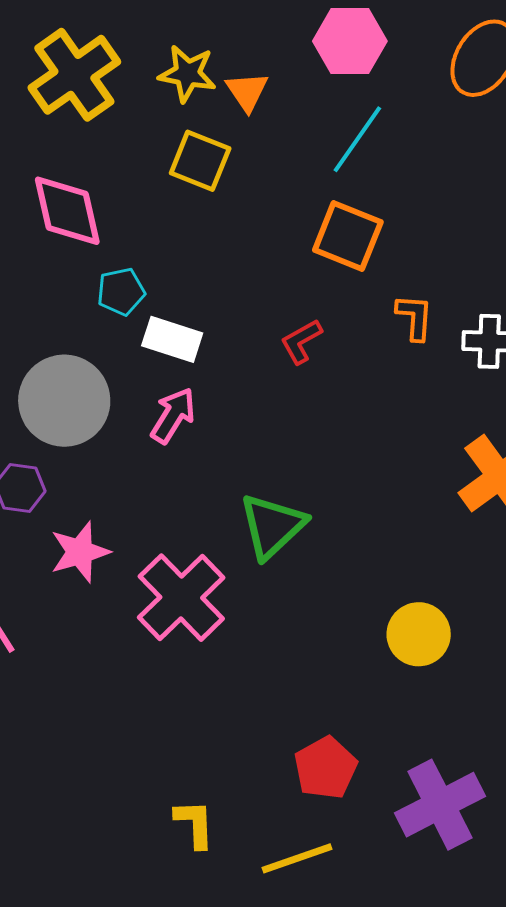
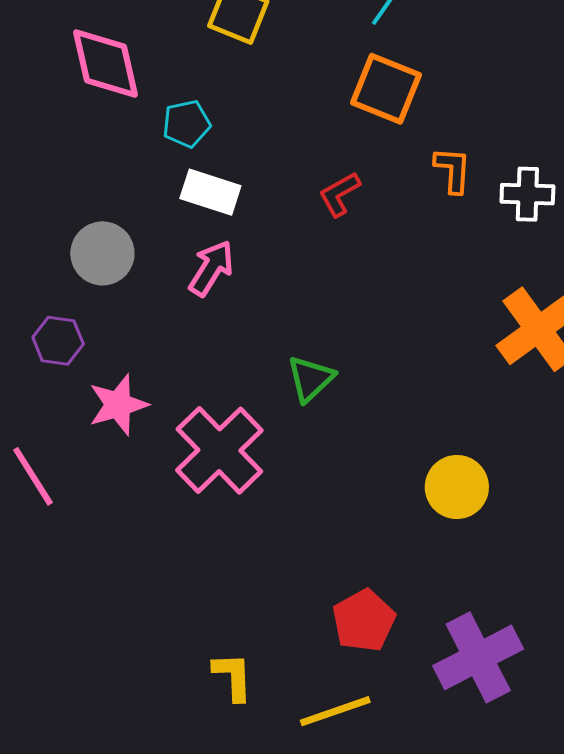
cyan pentagon: (121, 292) -> (186, 124), moved
gray circle: (64, 401) -> (102, 253), size x0.7
green triangle: (272, 526) -> (311, 379), size x0.7

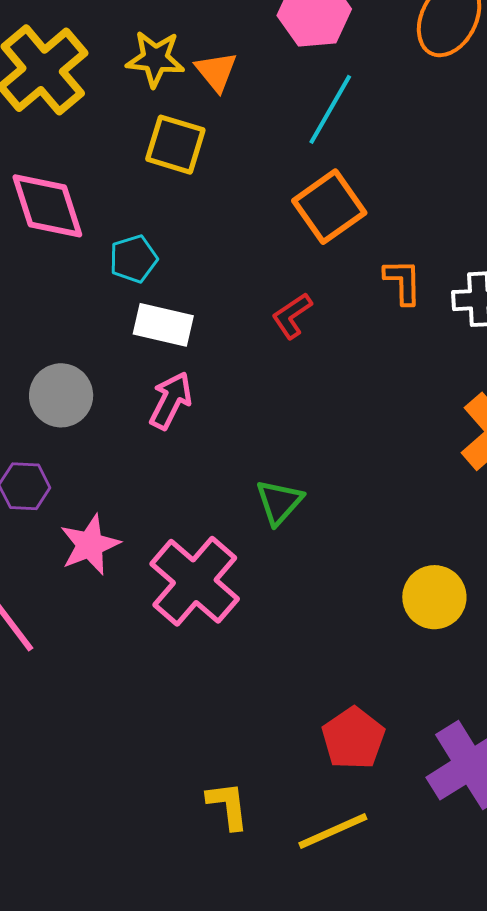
orange square: (386, 89) -> (329, 207), turned 38

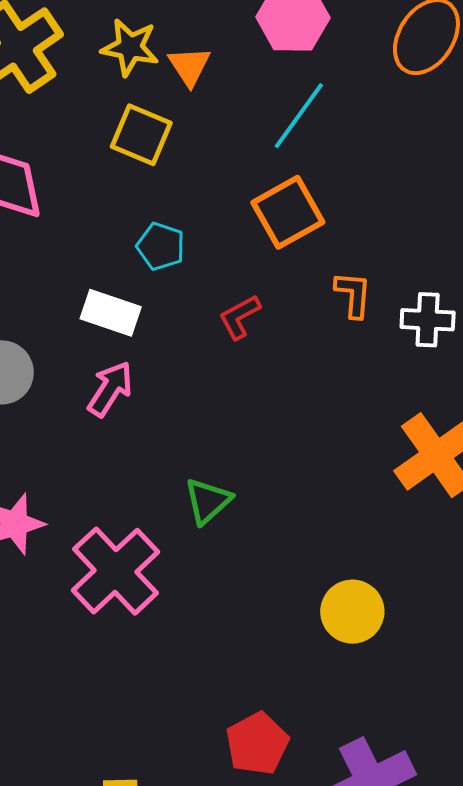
cyan pentagon: (133, 259) -> (161, 246), moved, turned 30

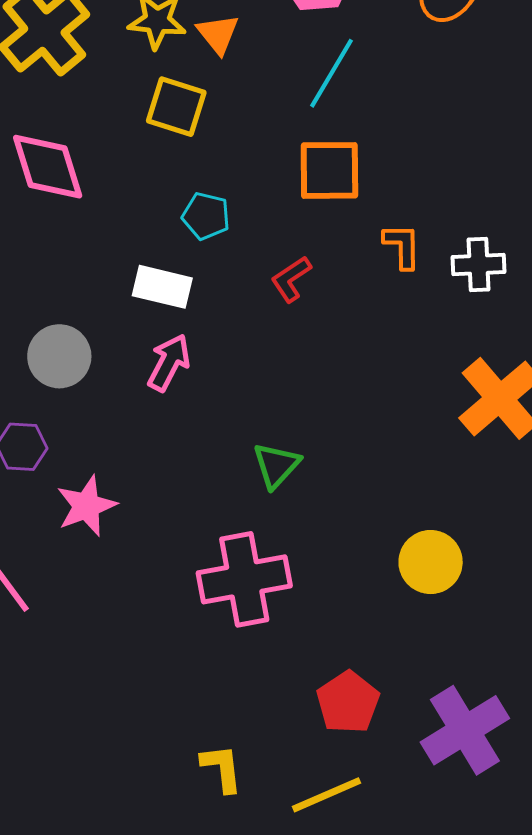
orange square: (288, 212) -> (329, 170), turned 34
pink cross: (116, 571) -> (244, 579), moved, turned 38

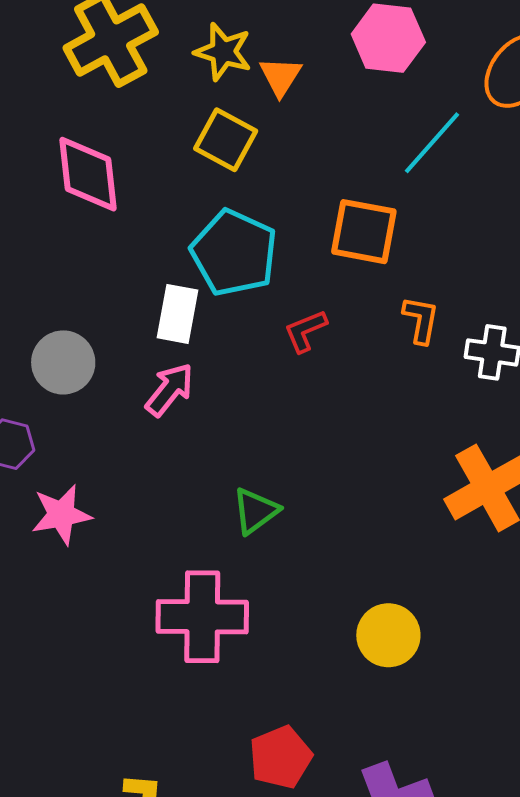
cyan line: (332, 73) -> (432, 143), moved
cyan pentagon: (206, 216) -> (234, 253), size x1.8
white rectangle: (162, 287) -> (178, 314), turned 76

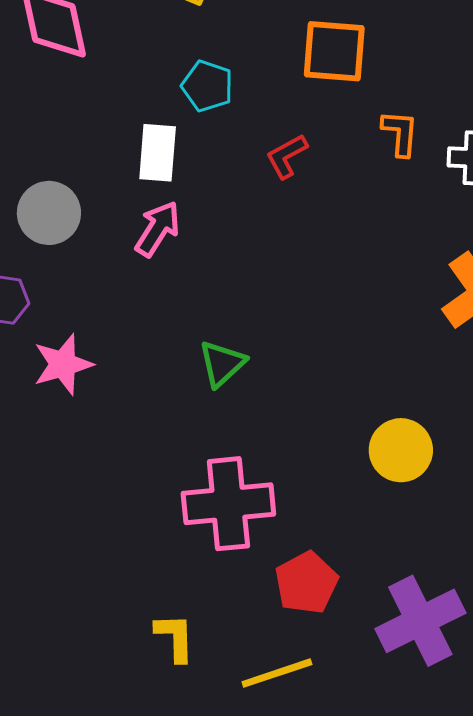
cyan pentagon: (234, 253) -> (207, 86), size x0.6
green triangle: (256, 511) -> (222, 364), moved
pink cross: (202, 617) -> (228, 504), moved

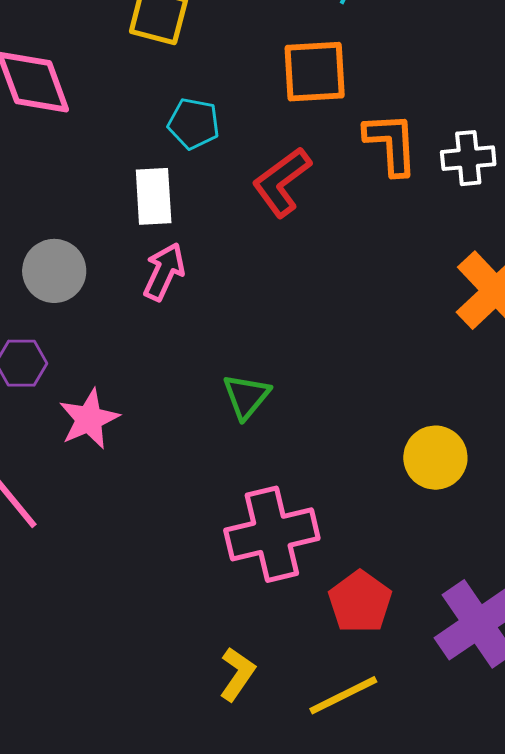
orange L-shape: (400, 133) -> (391, 144), size x1.4
red L-shape: (287, 156) -> (282, 182), size x1.5
yellow L-shape: (175, 637) -> (237, 674), turned 44

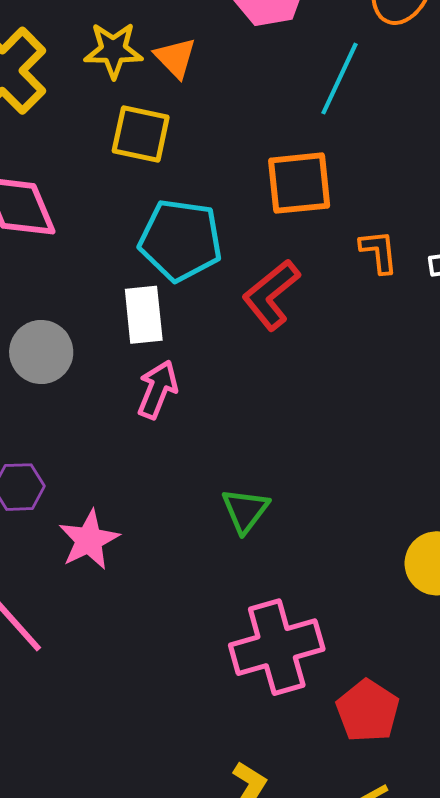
cyan pentagon: (194, 123) -> (181, 240), size x1.6
orange L-shape: (391, 144) -> (379, 252), size x0.7
gray circle: (54, 271) -> (41, 352), moved

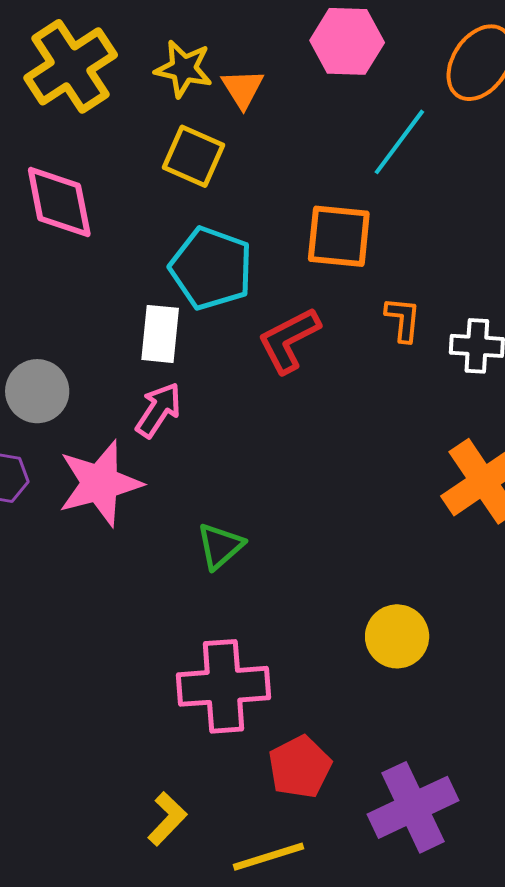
gray circle: (41, 352) -> (37, 391), moved
pink star: (89, 540) -> (100, 483), moved, size x1.4

